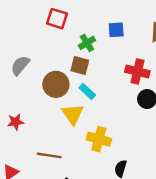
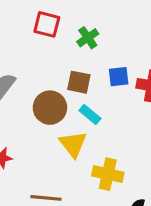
blue square: (116, 30) -> (119, 77), moved
green cross: (87, 43) -> (88, 38), moved

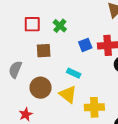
brown square: (79, 82) -> (44, 51), moved
brown circle: (50, 108) -> (41, 88), moved

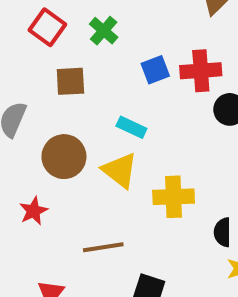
red square: (32, 24) -> (47, 27), turned 36

